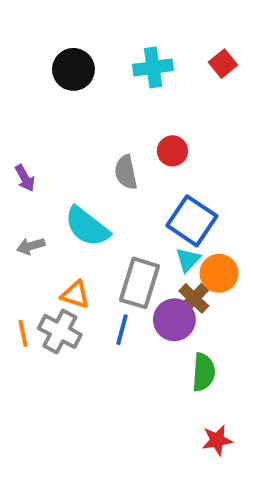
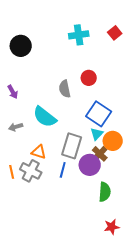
black circle: (73, 69) -> (21, 46), moved

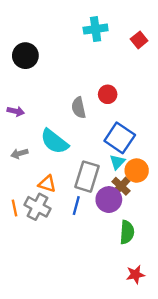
cyan cross: (79, 35) -> (96, 29), moved
purple arrow: (13, 92) -> (16, 111), turned -48

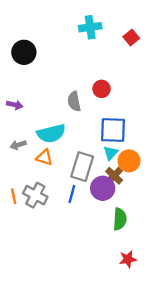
blue square: (120, 138) -> (113, 130), turned -32
cyan semicircle: (54, 141) -> (51, 133), turned -52
orange triangle: (47, 184) -> (44, 157), moved

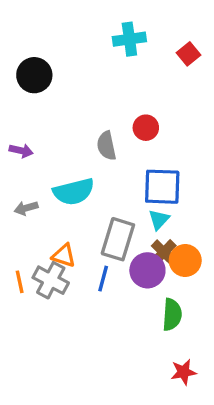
orange triangle: (44, 157) -> (64, 256), moved
orange circle: (129, 161) -> (185, 261), moved

